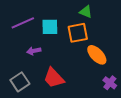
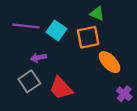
purple line: (23, 23) -> (26, 26), turned 30
cyan square: (50, 27) -> (56, 30), turned 36
gray square: (20, 82) -> (29, 81), moved

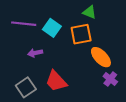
gray square: (29, 81) -> (26, 87), moved
purple cross: (124, 94) -> (110, 79), moved

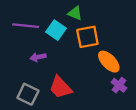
green triangle: (89, 12) -> (75, 13), moved
gray square: (26, 87) -> (28, 94), turned -30

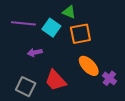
orange ellipse: (109, 62) -> (89, 66), moved

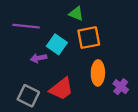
cyan square: (51, 28) -> (57, 44), moved
orange ellipse: (89, 66) -> (98, 73), turned 45
red trapezoid: (56, 80) -> (61, 89), turned -85

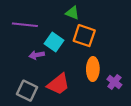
orange square: (89, 38) -> (84, 36), turned 30

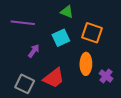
orange square: (84, 36) -> (92, 33), moved
cyan square: (54, 42) -> (61, 38), moved, turned 30
purple arrow: (37, 55) -> (34, 51), turned 136

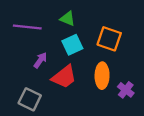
green triangle: (67, 12) -> (68, 19), moved
red trapezoid: (54, 78) -> (64, 77), moved

